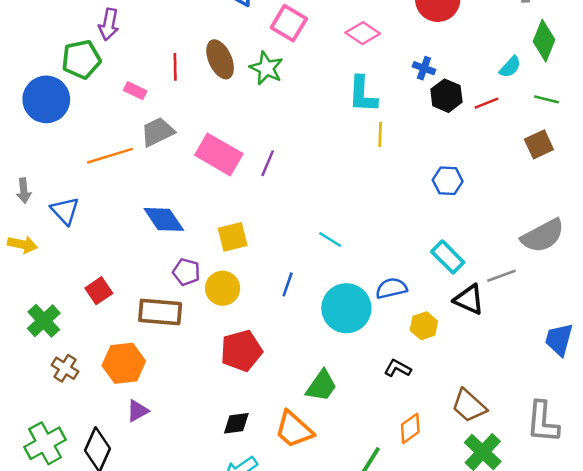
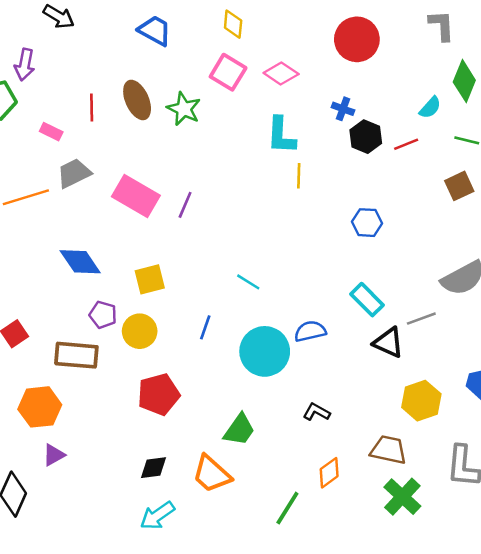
pink square: (289, 23) -> (228, 72), moved
yellow hexagon: (424, 326) -> (421, 401), moved, size x1.4
brown trapezoid: (469, 406) -> (388, 450), turned 150

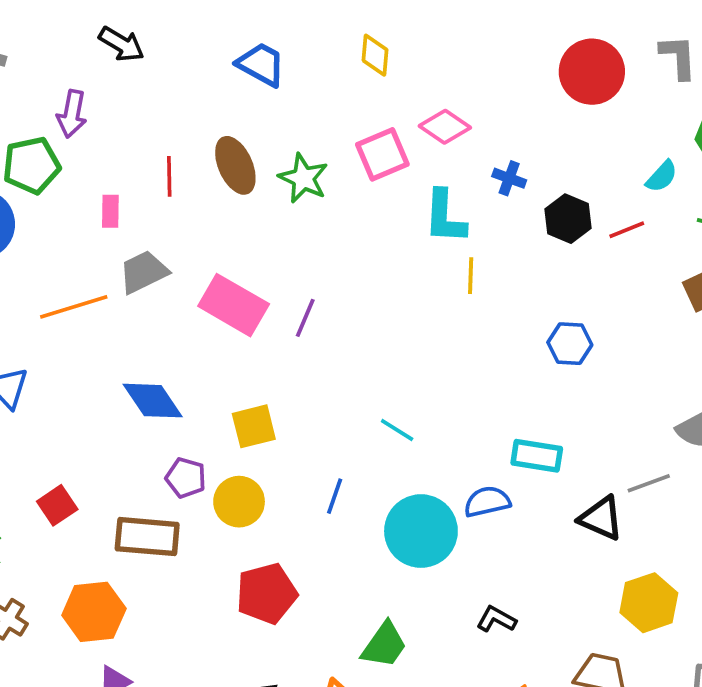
red circle: (357, 39) -> (592, 72), moved
pink square: (228, 72) -> (382, 154), moved, turned 36
blue cross: (343, 109) -> (509, 178), moved
pink rectangle: (51, 132) -> (110, 211), turned 65
cyan rectangle: (367, 300) -> (537, 456), moved, turned -36

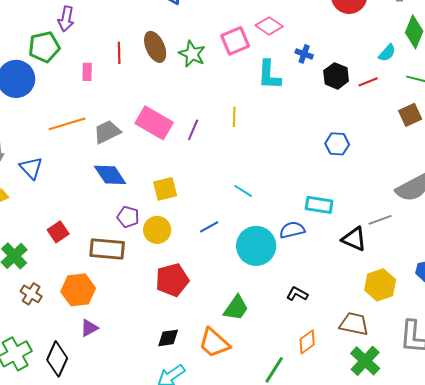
gray trapezoid: (144, 272) -> (107, 132), moved
yellow line: (471, 276) -> (234, 117), moved
blue line: (335, 496) -> (209, 227), turned 42

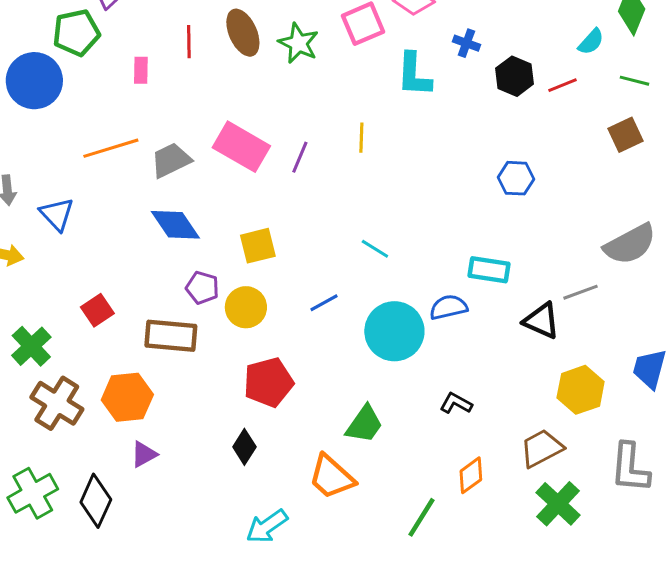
brown cross: (31, 294) -> (57, 403), size x1.6
brown trapezoid: (354, 324) -> (541, 448), turned -40
black diamond: (168, 338) -> (244, 447), moved, turned -50

